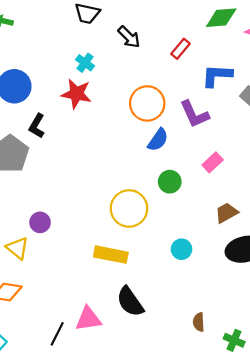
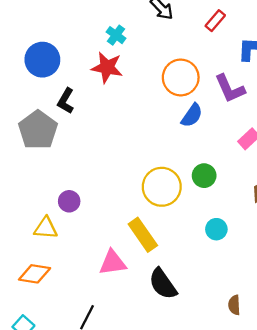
green circle: (170, 182) -> (204, 176), moved
yellow triangle: (18, 248) -> (46, 228), turned -35
yellow rectangle: (111, 255) -> (143, 235), turned 44
pink triangle: (88, 319) -> (113, 263), moved

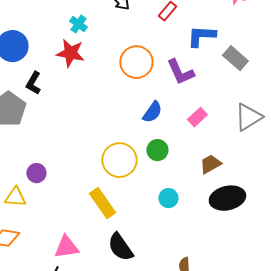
blue semicircle: (192, 115) -> (152, 112), moved
pink triangle: (113, 263) -> (66, 247), moved

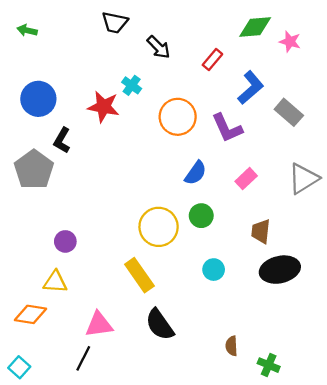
cyan cross: (78, 24) -> (132, 85), moved
blue L-shape: (201, 36) -> (251, 88), turned 136
brown trapezoid: (210, 164) -> (261, 231), turned -55
yellow triangle: (15, 197) -> (55, 282), moved

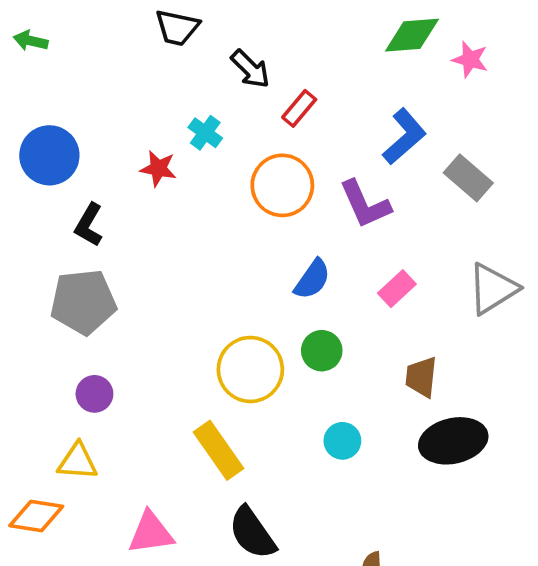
red rectangle: (212, 60) -> (299, 108), moved
red star: (104, 107) -> (158, 168), size x0.7
gray pentagon: (34, 170) -> (83, 302), moved, turned 30

